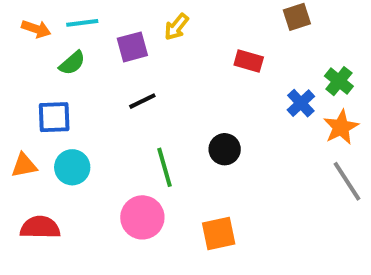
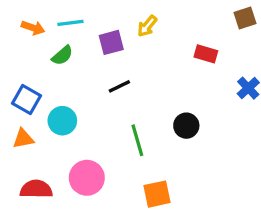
blue square: (54, 117) -> (26, 99), moved, turned 32
cyan circle: (72, 167) -> (62, 121), moved
pink circle: (142, 217) -> (87, 178), moved
orange square: (219, 233) -> (157, 194), moved

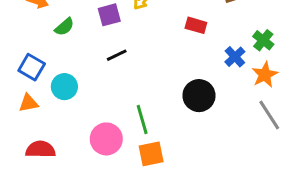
black circle: (186, 126) -> (199, 96), moved, size x1.4
green line: (137, 140) -> (142, 120), moved
pink circle: (87, 178) -> (106, 139), moved

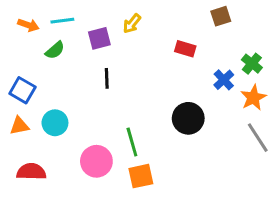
black line: (117, 55) -> (107, 78), turned -66
cyan circle: (64, 87) -> (55, 123), moved

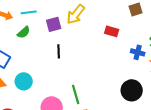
yellow arrow: (132, 24) -> (76, 14), size x1.5
blue cross: (224, 80) -> (138, 52), turned -32
black circle: (188, 118) -> (132, 90), moved

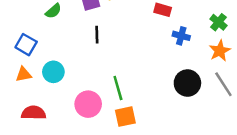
blue cross: (138, 52) -> (181, 36), moved

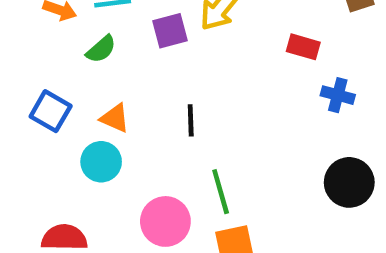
black line: (97, 35) -> (191, 120), moved
orange triangle: (24, 74) -> (115, 118), moved, turned 35

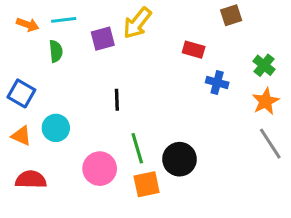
green semicircle: (101, 49) -> (56, 51), turned -55
orange triangle: (115, 118) -> (21, 136), moved
black circle: (349, 182) -> (179, 159), moved

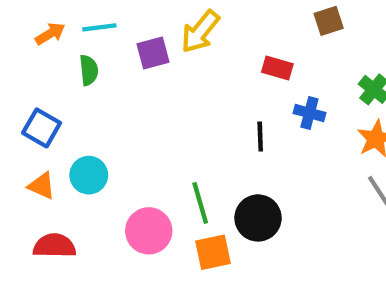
orange arrow: (28, 25) -> (50, 34), turned -50
black line: (117, 100) -> (260, 137), moved

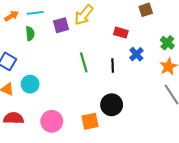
blue cross: (309, 113) -> (136, 54), turned 32
green line: (200, 203) -> (84, 62), moved
pink circle: (149, 231) -> (52, 121), moved

